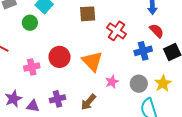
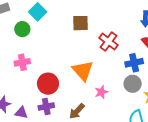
red circle: (60, 57) -> (48, 84), moved
pink cross: (32, 67) -> (22, 62), moved
gray circle: (139, 84) -> (133, 84), moved

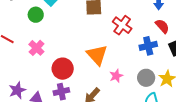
pink cross: (22, 62) -> (36, 48), turned -35
gray circle: (133, 84) -> (146, 78), moved

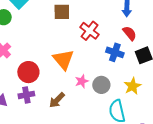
blue cross: (148, 46) -> (115, 52), turned 30
gray circle: (146, 78) -> (101, 85), moved

